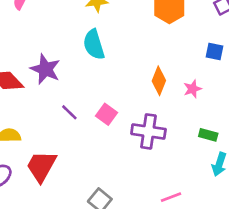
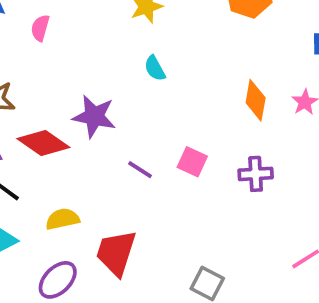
cyan semicircle: (94, 44) -> (155, 68), size x0.6
purple cross: (148, 131) -> (256, 174), size x0.7

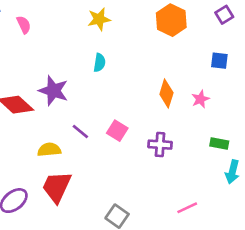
pink semicircle: (40, 28) -> (24, 25), turned 132
cyan semicircle: (155, 68) -> (100, 63), turned -150
yellow semicircle: (62, 219) -> (49, 150), moved

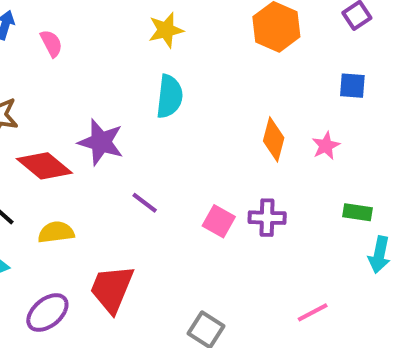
cyan semicircle: (100, 63) -> (169, 96), size x1.5
pink square: (117, 131) -> (219, 221), moved
yellow semicircle: (49, 150) -> (56, 232), moved

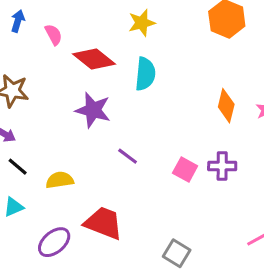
red diamond: (44, 166) -> (94, 59), moved
red trapezoid: (112, 289) -> (103, 223), turned 90

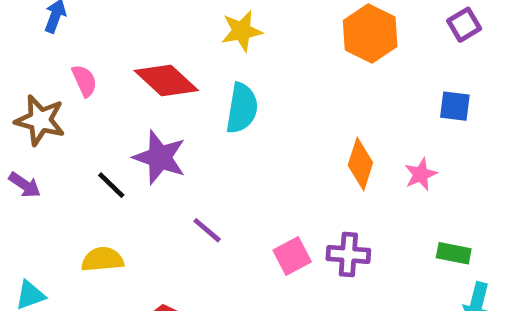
pink semicircle: (53, 35) -> (84, 81), moved
black line: (18, 167) -> (111, 185), moved
pink square: (185, 170) -> (292, 256), turned 30

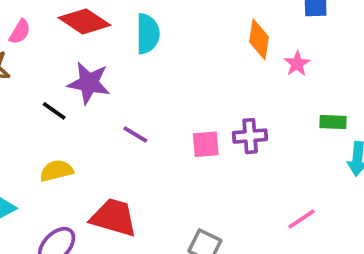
pink semicircle: (84, 81) -> (20, 32), turned 65
orange diamond: (360, 164) -> (259, 39), moved
pink square: (292, 256) -> (206, 144), turned 32

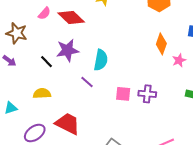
pink semicircle: (20, 32) -> (44, 13), moved
cyan semicircle: (148, 34) -> (101, 60), moved
purple star: (89, 83) -> (67, 50), turned -30

